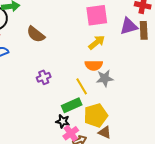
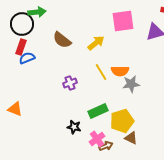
yellow arrow: (97, 42) -> (96, 43), moved
yellow line: (82, 86) -> (101, 72), moved
black star: (63, 121) -> (74, 127), moved

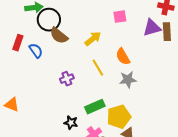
pink square: (123, 21) -> (120, 17), size x0.6
black circle: (22, 24) -> (49, 20), moved
blue semicircle: (27, 58) -> (36, 51), moved, turned 77
orange semicircle: (120, 71) -> (123, 57), moved, turned 60

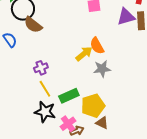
yellow arrow: (93, 39) -> (84, 54), moved
yellow line: (98, 68) -> (45, 89), moved
black star: (71, 123) -> (45, 112), size x1.5

